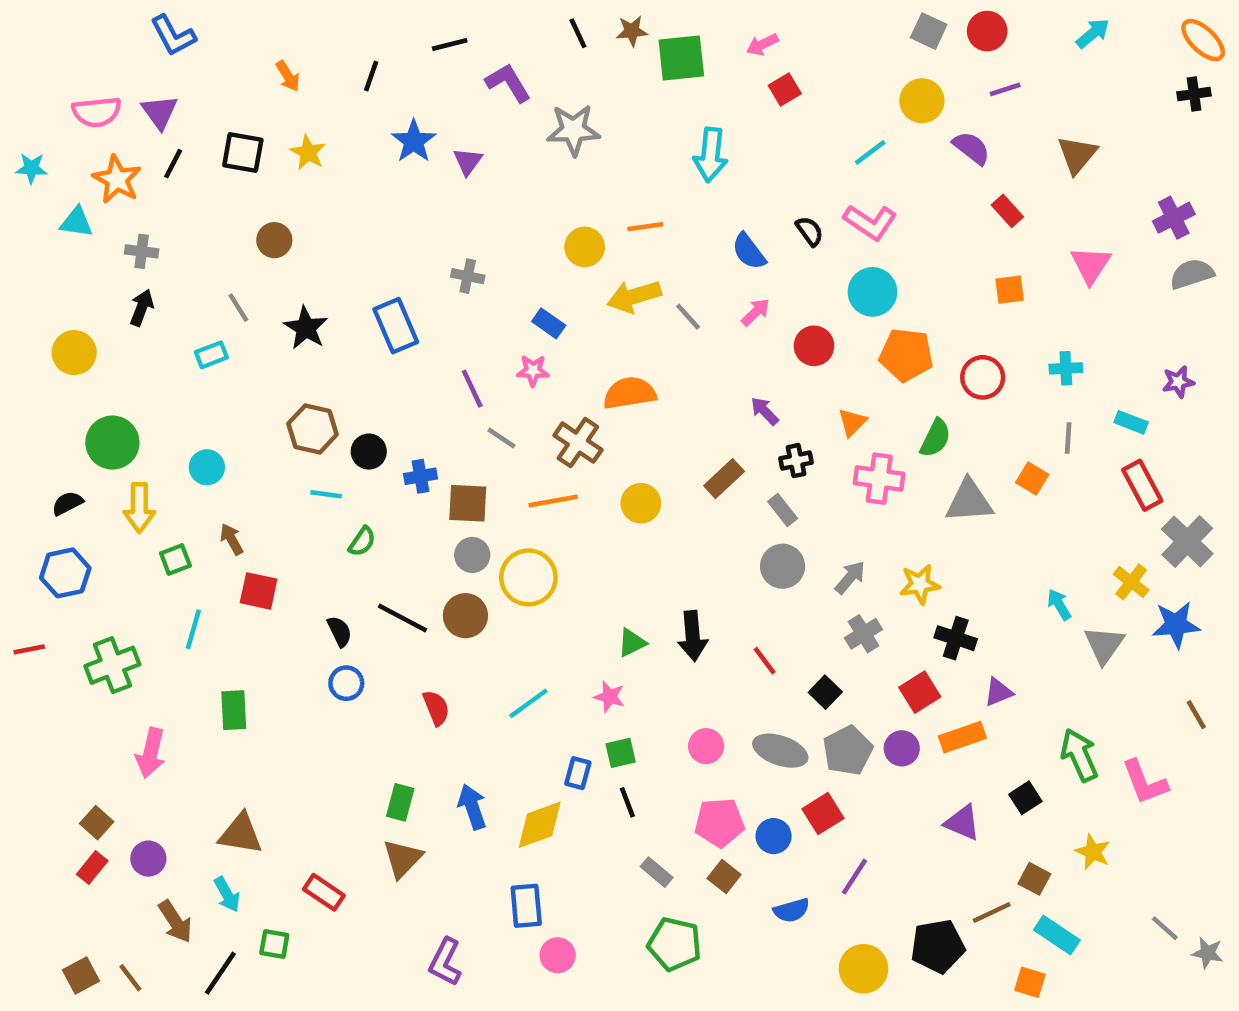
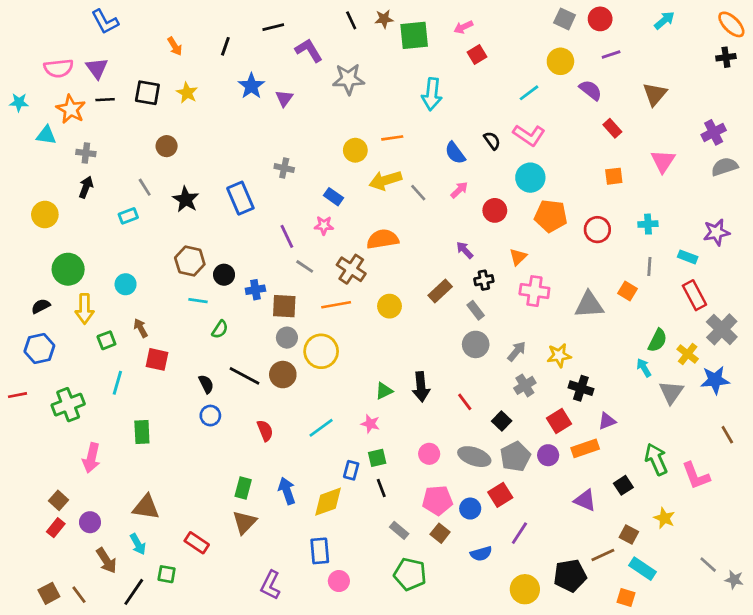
black line: (173, 164) -> (105, 100), turned 60
purple star: (1178, 382) -> (716, 232), size x1.4
green semicircle: (935, 438) -> (658, 340), moved

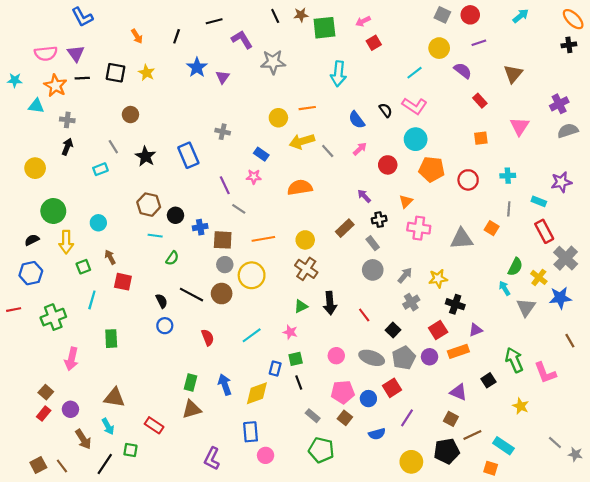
brown cross: (351, 269) -> (306, 269), moved
brown triangle: (245, 522) -> (192, 409), turned 30
brown square: (629, 535) -> (451, 419), moved

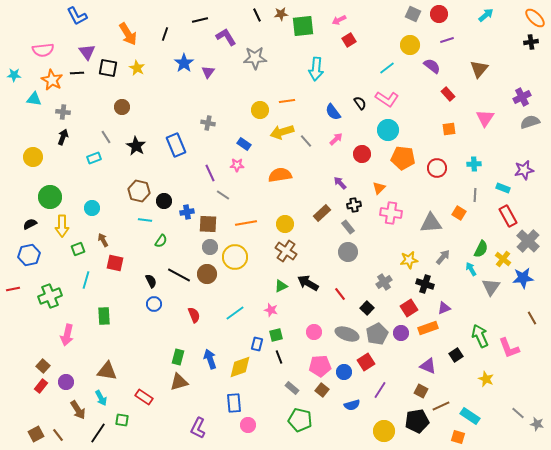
orange arrow: (137, 36) -> (128, 34), size x1.6
purple triangle: (76, 53) -> (87, 52), moved
gray arrow: (405, 275) -> (443, 257), moved
black arrow: (330, 303) -> (308, 283), turned 125

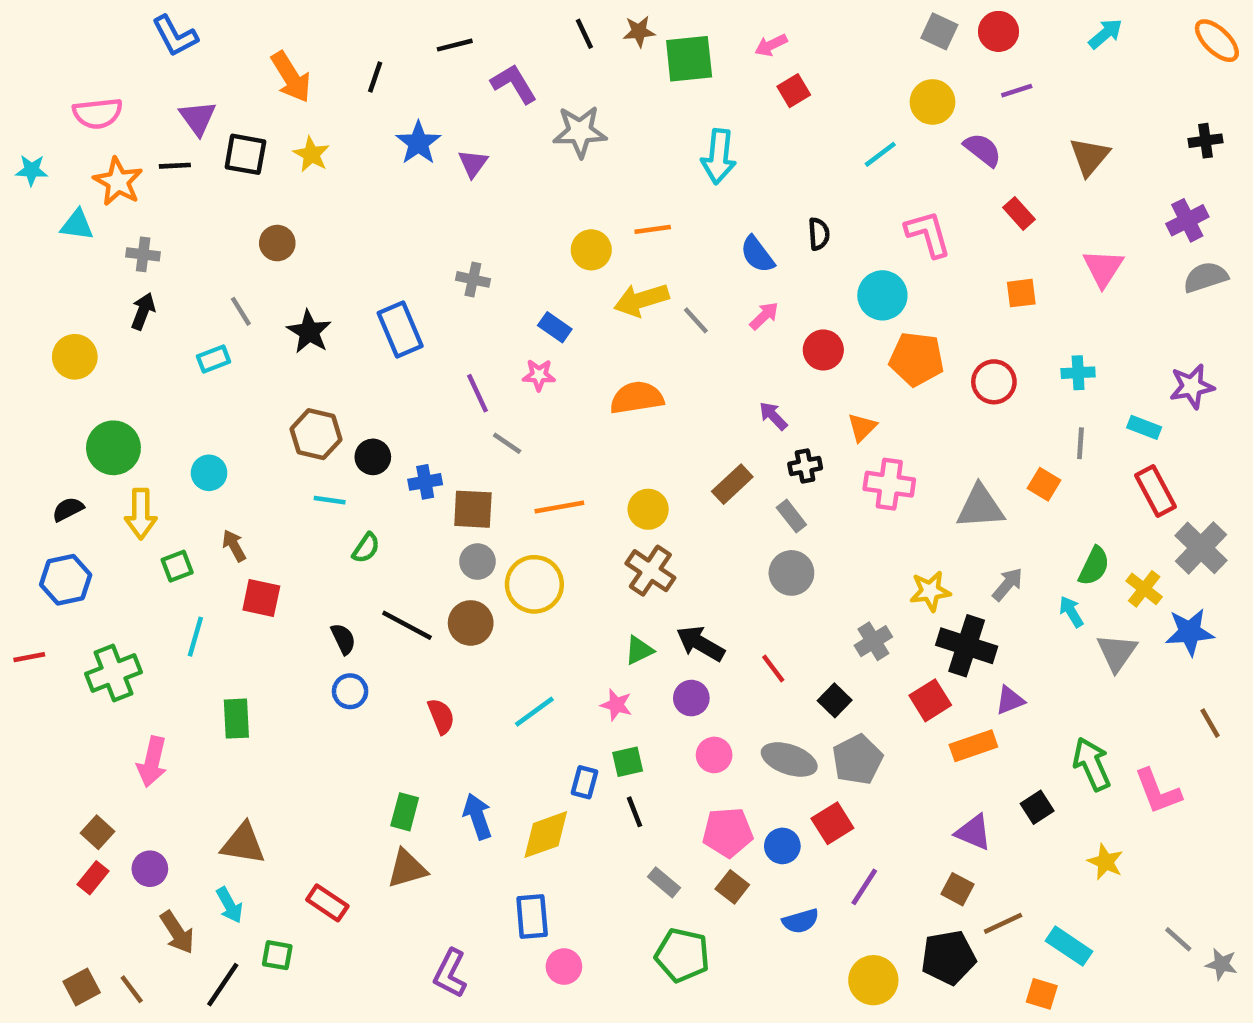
black cross: (531, 42) -> (1206, 141), moved
pink L-shape: (387, 99) -> (928, 234), moved, turned -140
black semicircle: (360, 103) -> (819, 234), turned 32
black cross: (425, 284) -> (967, 646), size x1.4
purple circle: (401, 333) -> (691, 698), moved

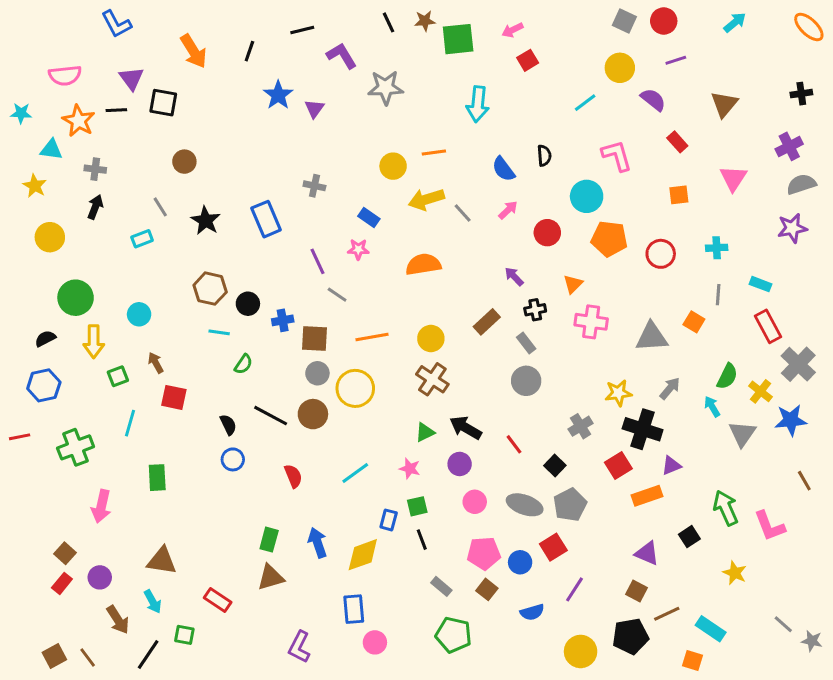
yellow star: (311, 154) -> (35, 186), moved
purple star: (1192, 386) -> (792, 228), moved

